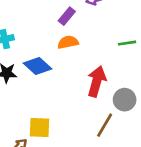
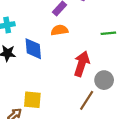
blue diamond: (37, 66) -> (33, 49), turned 40

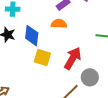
yellow square: (32, 100) -> (42, 58), moved

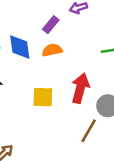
blue diamond: (32, 36) -> (20, 47), moved

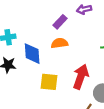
blue diamond: (20, 47) -> (32, 54), moved

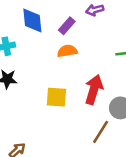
blue diamond: (32, 54) -> (32, 21), moved

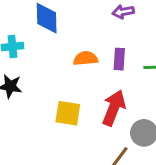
purple rectangle: (67, 26) -> (119, 59), moved, turned -42

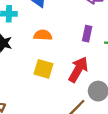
orange semicircle: (86, 59) -> (43, 35), moved

